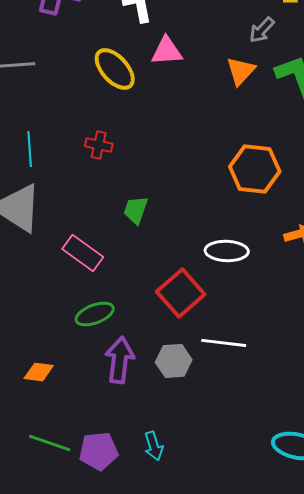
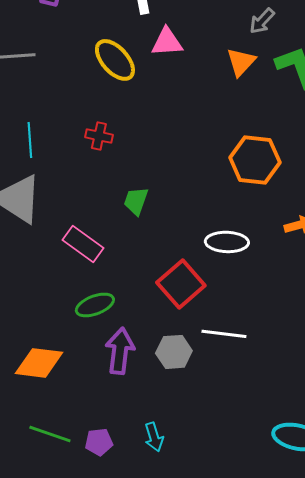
orange diamond: (39, 372) -> (39, 363), size x1.6
purple pentagon: (99, 451) -> (99, 442), size x0.7

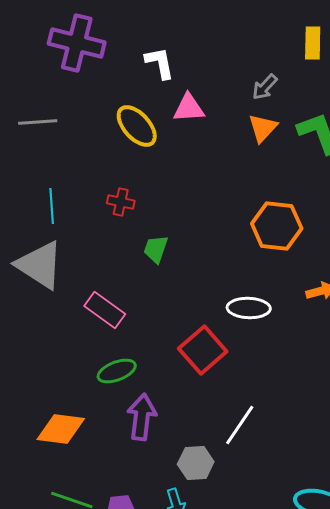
gray arrow: (262, 21) -> (265, 87), moved
green trapezoid: (136, 201) -> (156, 249), moved
white line: (224, 334) -> (240, 425), moved, turned -63
gray hexagon: (174, 352) -> (196, 463), moved

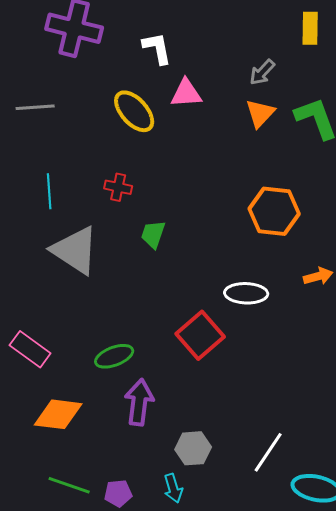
gray triangle: (40, 265) -> (75, 250), moved
pink rectangle: (105, 310) -> (30, 349), moved
white line: (240, 425) -> (268, 452), moved

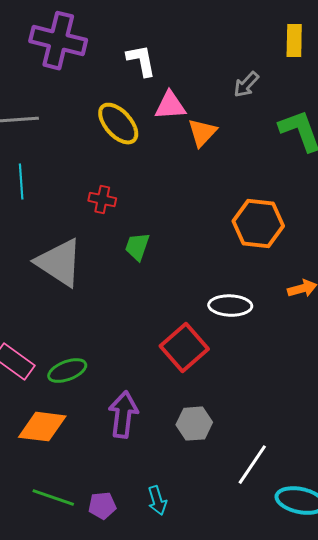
orange triangle: (260, 113) -> (202, 133), moved
cyan line: (49, 191) -> (21, 182), moved
green ellipse: (114, 356) -> (67, 371), moved
gray hexagon: (193, 448) -> (194, 424), moved

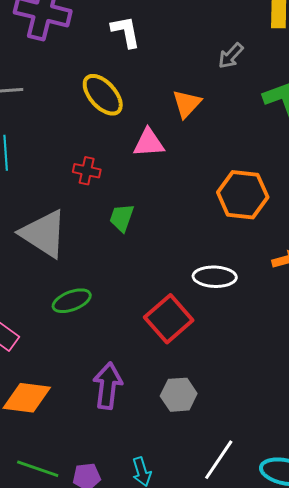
pink triangle: (170, 106) -> (149, 143), moved
green ellipse: (67, 371) -> (72, 301), moved
white line: (252, 465) -> (219, 460), moved

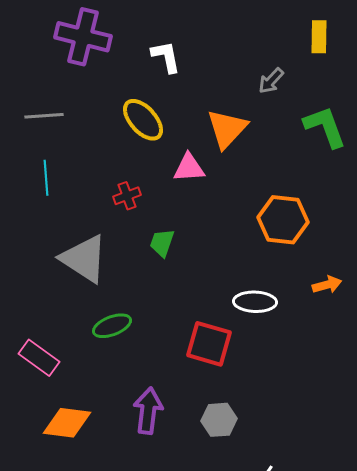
orange triangle: (187, 104) -> (227, 129), size x1.4
red cross: (87, 171) -> (127, 196), turned -32
red square: (169, 319) -> (209, 344), turned -33

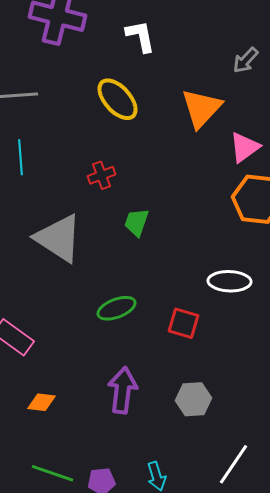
pink triangle: (189, 168) -> (244, 147), moved, turned -32
green ellipse: (112, 326) -> (116, 308), moved
red square: (209, 344) -> (184, 323), size x0.7
orange diamond: (67, 423) -> (42, 402), size x0.6

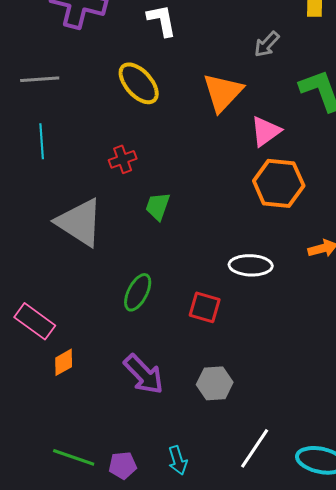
green ellipse: (116, 308) -> (138, 292), turned -42
purple arrow: (122, 390) -> (144, 374), turned 129
orange diamond: (42, 402) -> (64, 362), moved, turned -36

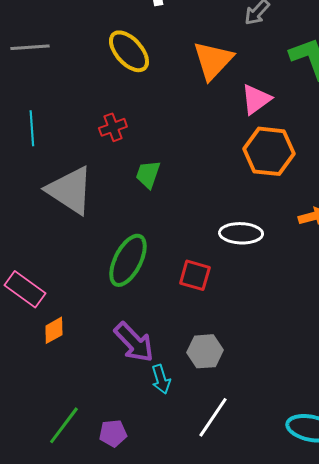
cyan line: (42, 141) -> (32, 128), moved
green ellipse: (138, 292) -> (128, 260), size x1.4
white line: (255, 448) -> (213, 417), moved
green line: (74, 457) -> (64, 425), turned -72
cyan arrow: (178, 460) -> (161, 379), moved

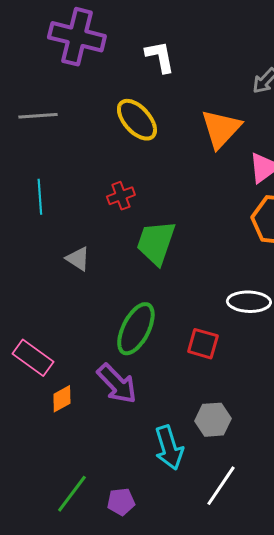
green trapezoid: (148, 174) -> (156, 243), size x1.6
gray triangle: (70, 190) -> (78, 259), size x0.5
purple arrow: (134, 342) -> (117, 384), moved
cyan arrow: (161, 379) -> (169, 448), size x1.5

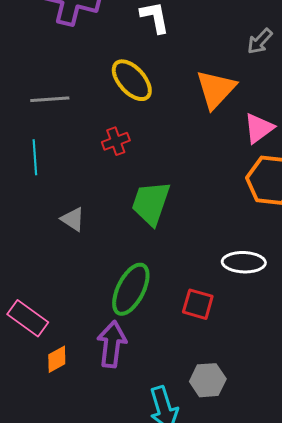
gray line: (38, 116) -> (50, 99), moved
red cross: (121, 196) -> (116, 141), moved
purple arrow: (117, 384) -> (112, 344), turned -129

